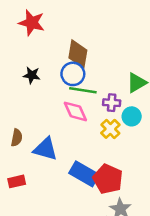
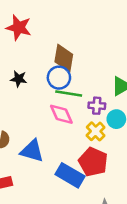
red pentagon: (108, 179) -> (93, 162), moved

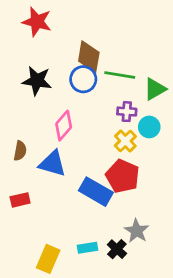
black star: (19, 79) -> (37, 81), size x1.5
green line: (69, 93) -> (120, 75), moved
pink diamond: (61, 114) -> (64, 126), moved, turned 65

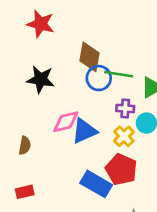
blue circle: (83, 79) -> (99, 78), moved
pink diamond: (64, 126) -> (66, 122), turned 36
blue triangle: (52, 163) -> (84, 131), moved, turned -40

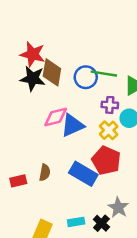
red star: (41, 24) -> (33, 54), moved
brown diamond: (90, 57) -> (52, 72), moved
brown semicircle: (25, 146) -> (45, 173), moved

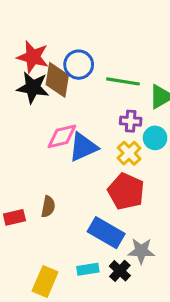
blue circle: (86, 77) -> (79, 65), moved
blue rectangle: (83, 174) -> (106, 233), moved
gray star: (118, 208) -> (141, 251), turned -30

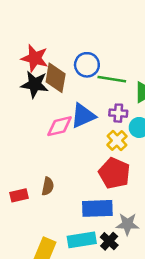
blue circle: (79, 65) -> (87, 65), moved
blue triangle: (83, 147) -> (83, 116), moved
blue rectangle: (106, 233) -> (97, 208), turned -32
cyan rectangle: (88, 269) -> (82, 240), size x1.5

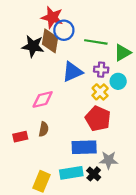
red star: (35, 58) -> (52, 17), moved
blue circle: (87, 65) -> (64, 30), moved
pink diamond: (60, 126) -> (43, 99), moved

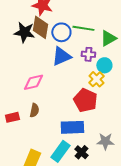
blue circle: (64, 30) -> (61, 32), moved
yellow cross: (100, 92) -> (96, 79), moved
gray star: (109, 160) -> (105, 141), moved
cyan rectangle: (71, 173) -> (60, 151), turned -45

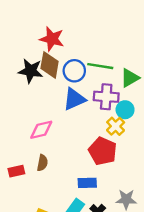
purple cross: (88, 54) -> (106, 97), size x1.5
blue rectangle: (72, 127) -> (87, 183), size x0.7

